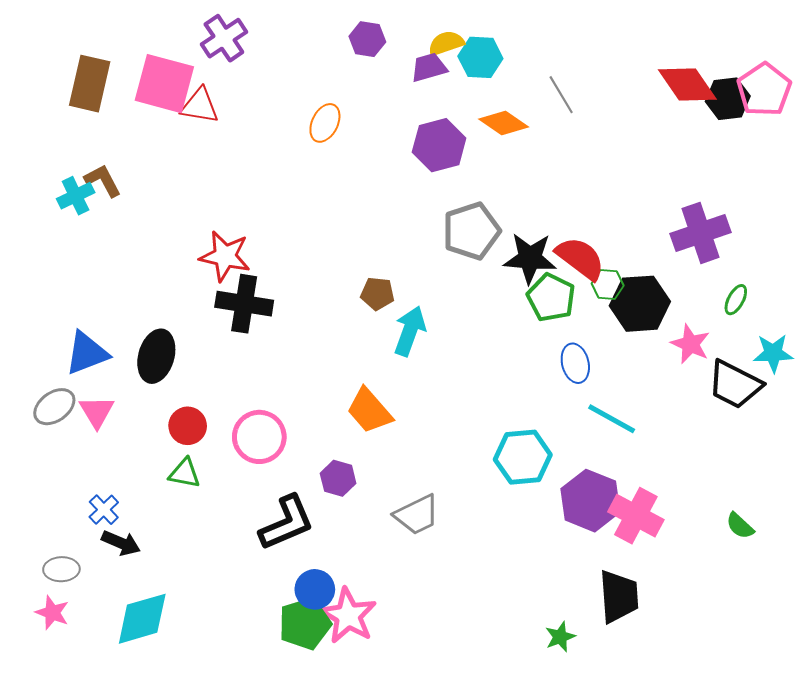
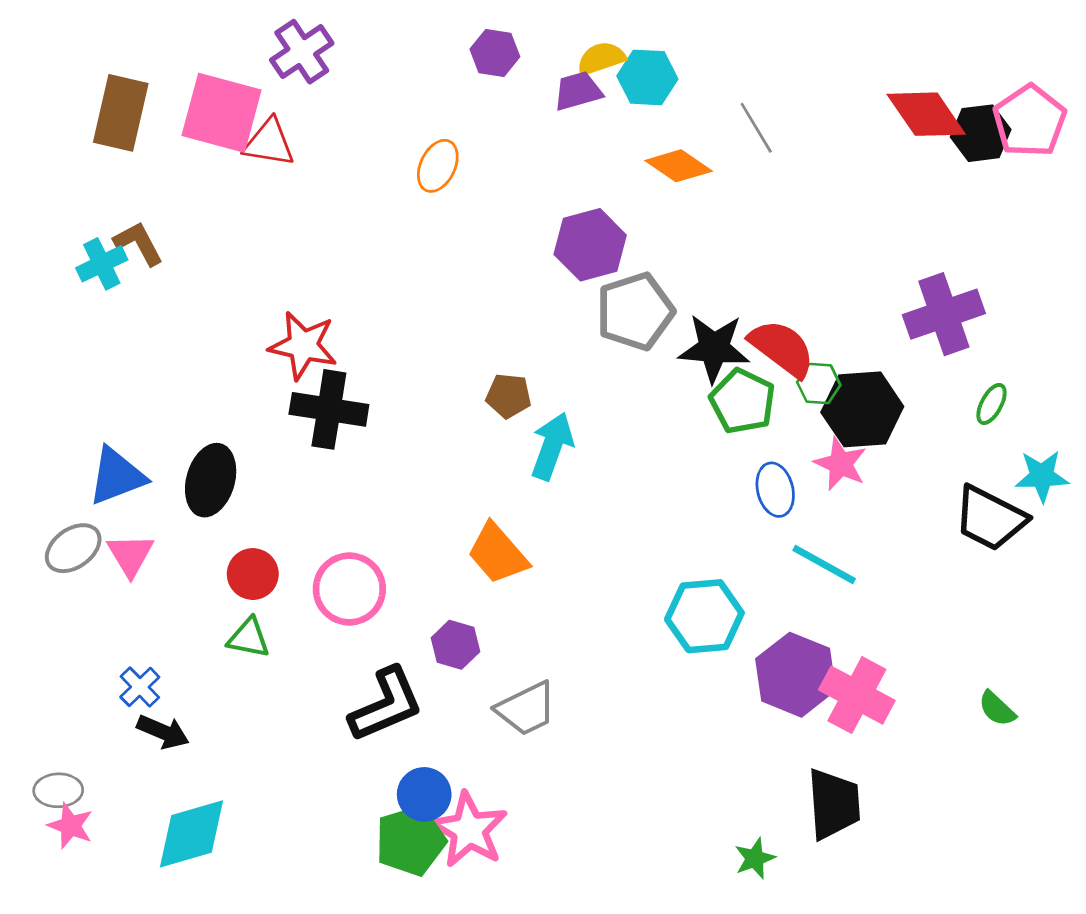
purple hexagon: (439, 145) -> (590, 245), moved
pink star: (690, 344) -> (841, 464), moved
gray trapezoid: (417, 515) -> (526, 709), moved
gray ellipse: (61, 569) -> (58, 790), moved

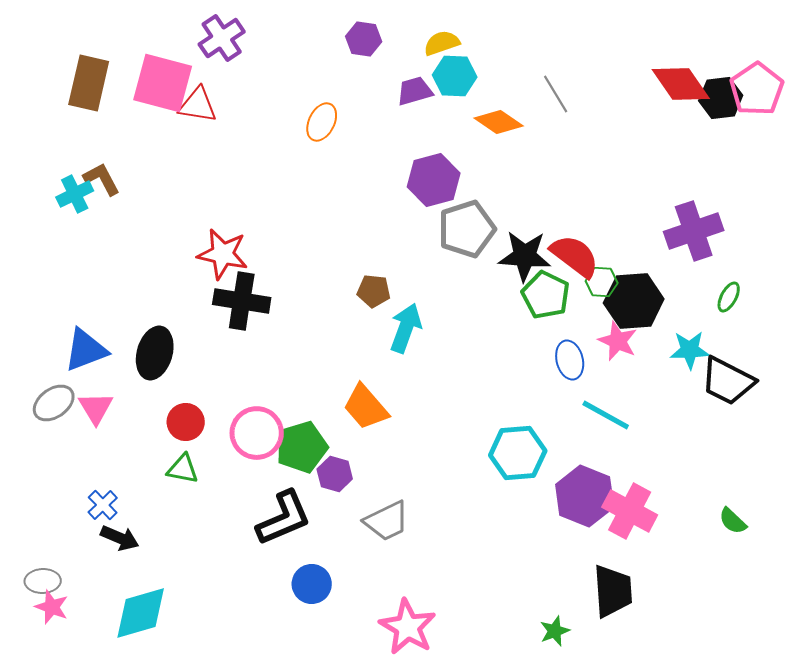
cyan hexagon: (647, 77) -> (455, 76), moved
purple trapezoid: (578, 91) -> (415, 91), moved
cyan star: (1042, 476) -> (690, 350), moved
pink star: (469, 830) -> (408, 627), moved
green pentagon: (411, 841) -> (302, 447), moved

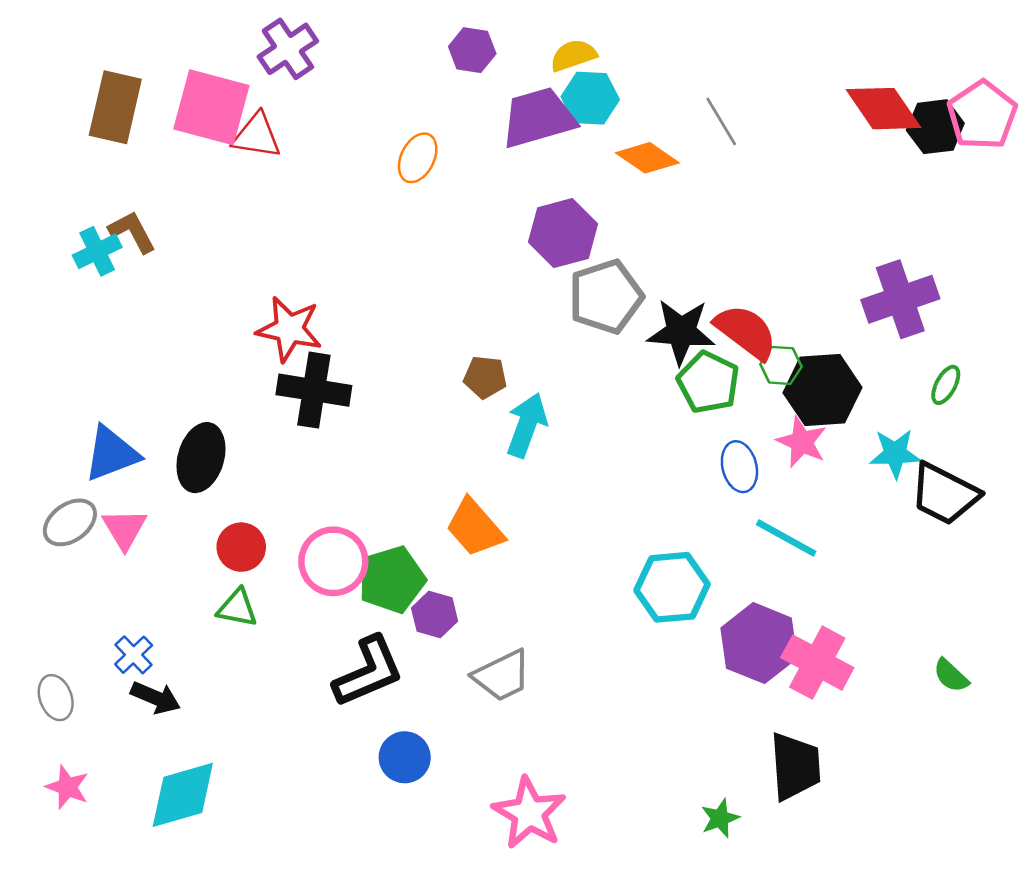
purple trapezoid: (415, 91) -> (538, 118), size x1.6
gray ellipse: (43, 581) -> (56, 698), moved, turned 72

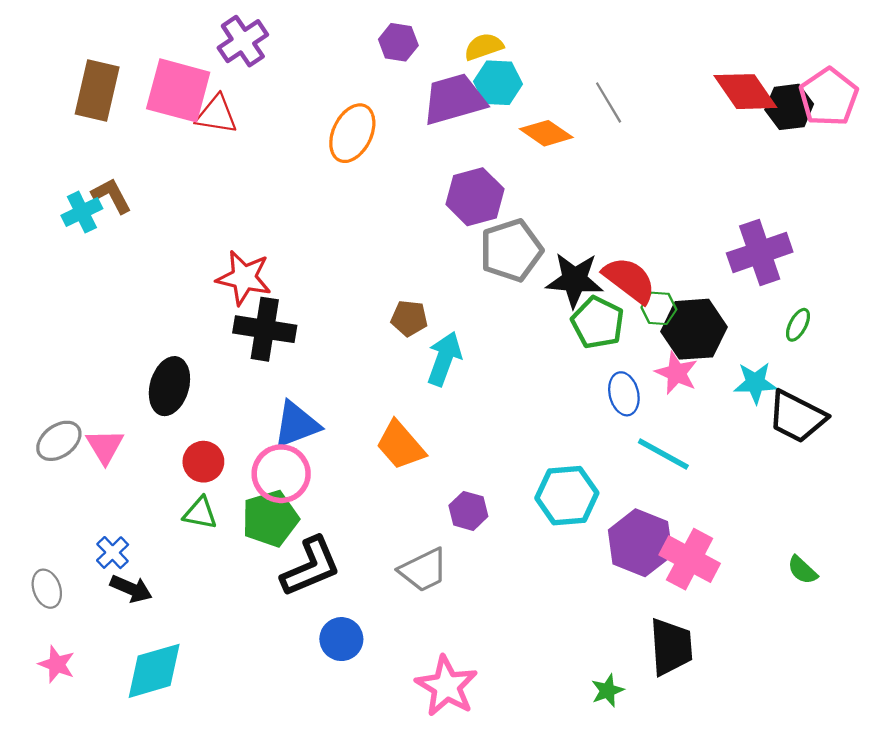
orange ellipse: (418, 158) -> (352, 133), size x1.4
blue triangle: (111, 454) -> (296, 424), moved
green pentagon: (392, 580) -> (270, 519), moved
purple hexagon: (435, 615) -> (468, 511), moved

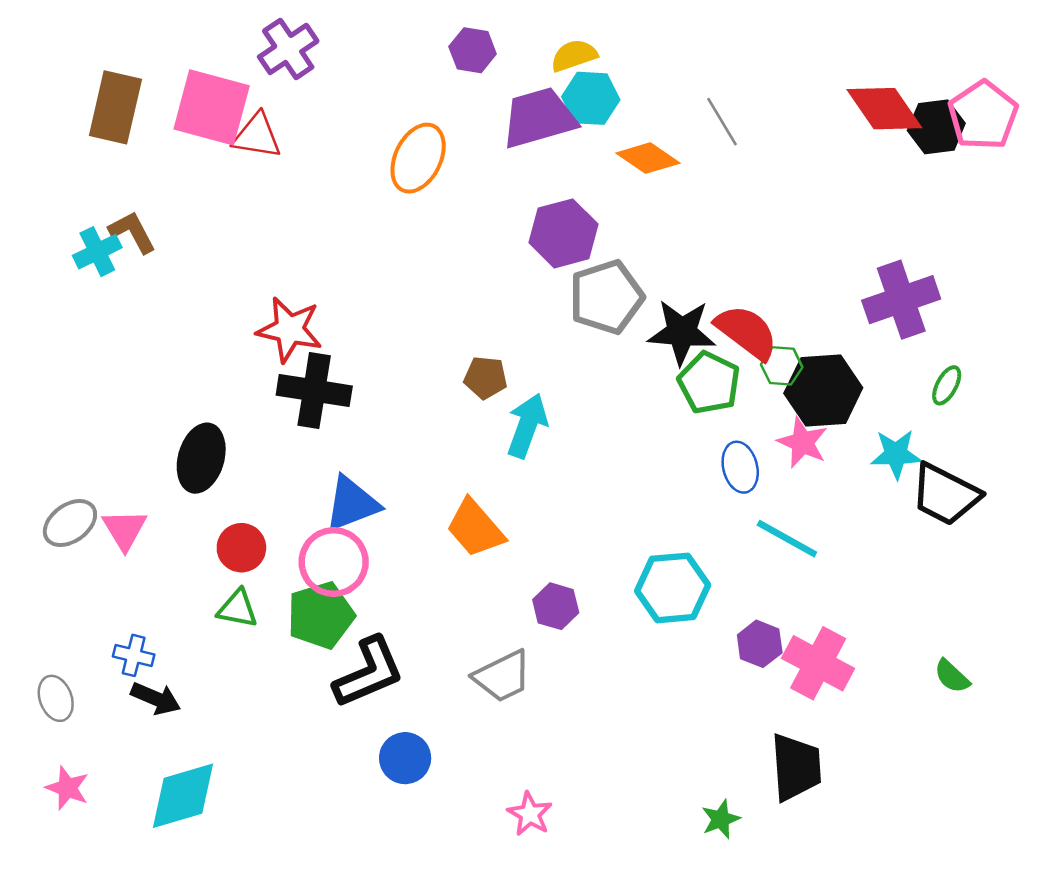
purple hexagon: (640, 543) -> (760, 644), size x0.6
blue cross: (113, 553) -> (134, 655), turned -32
pink star: (446, 686) -> (530, 814), size x0.6

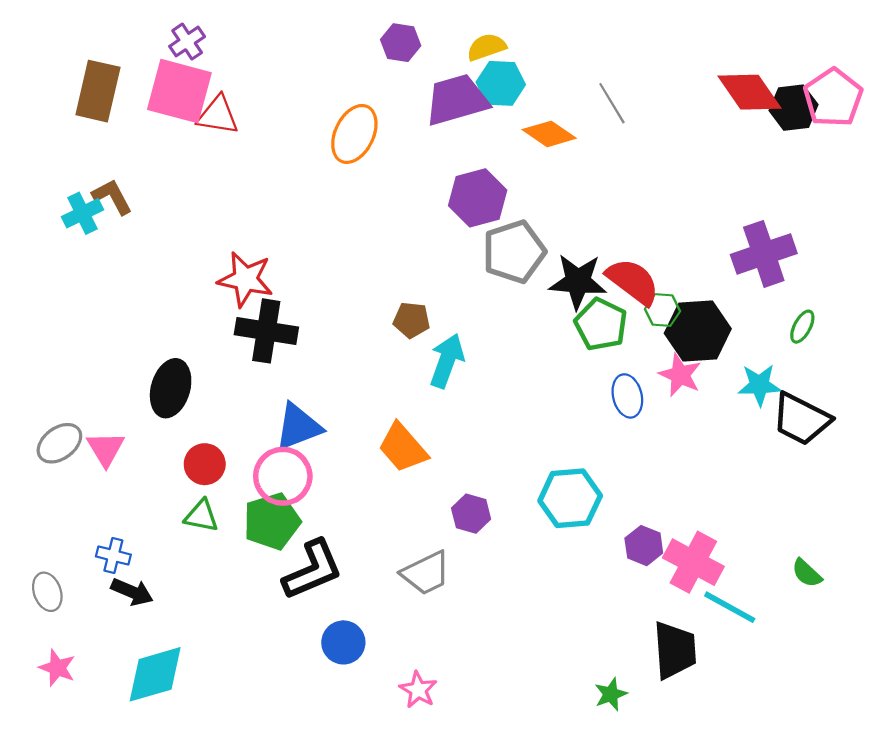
purple cross: (288, 49) -> (187, 42), moved, size x0.7
cyan line: (787, 539) -> (730, 607), moved
pink star: (530, 814) -> (418, 690), moved

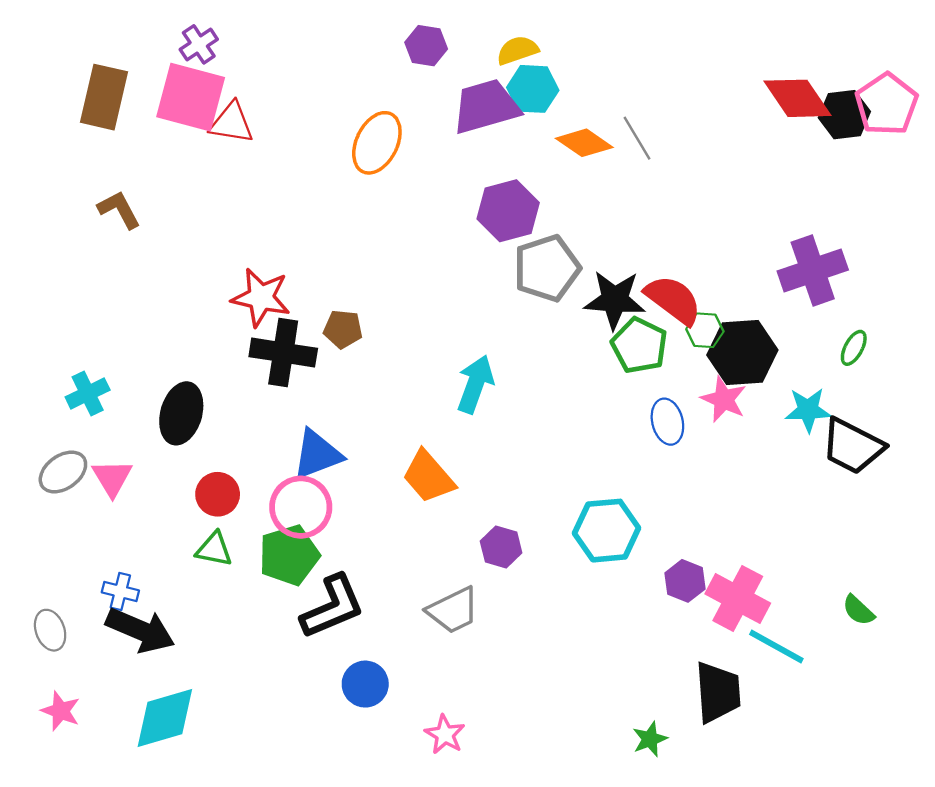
gray line: (612, 103) -> (637, 138), moved
cyan cross: (83, 213) -> (88, 394), moved
brown pentagon: (412, 320) -> (343, 329), moved
black arrow: (132, 592) -> (140, 630), size x1.5

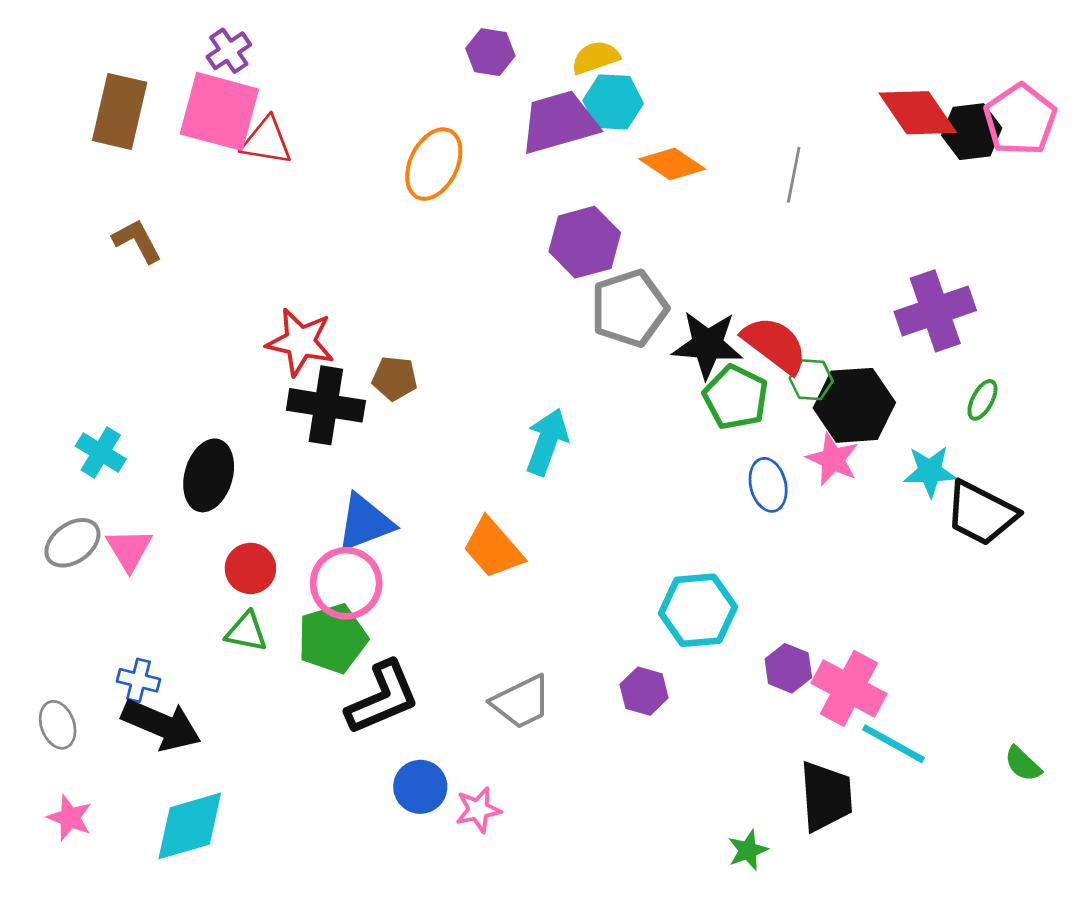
gray line: (637, 138) -> (794, 175), moved, turned 42
cyan cross: (88, 394) -> (101, 452), turned -33
purple hexagon: (501, 547) -> (644, 691), moved
green semicircle: (858, 610) -> (1023, 764), moved
pink star: (445, 734) -> (478, 810), moved, turned 30

